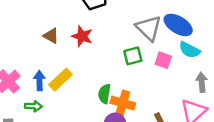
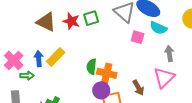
brown triangle: (51, 36) -> (46, 22), size x1.5
green square: (133, 56) -> (91, 18), moved
green arrow: (33, 106) -> (27, 76), moved

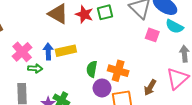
yellow rectangle: (56, 57) -> (66, 51), turned 30
green semicircle: (91, 67) -> (92, 69), moved
brown arrow: (138, 88) -> (150, 87), turned 56
purple circle: (101, 90) -> (102, 88), moved

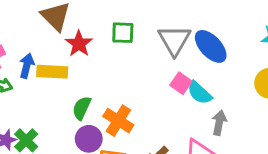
red star: (84, 14) -> (79, 44), moved
cyan semicircle: (174, 26) -> (199, 93), moved

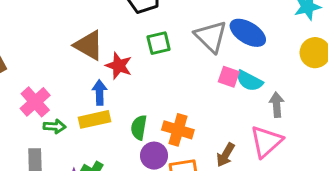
blue arrow: (27, 66) -> (100, 92), moved
yellow rectangle: (52, 72) -> (94, 119), moved

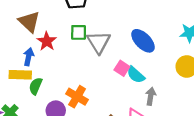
gray triangle: (211, 36) -> (99, 42), moved
green semicircle: (139, 128) -> (36, 86), moved

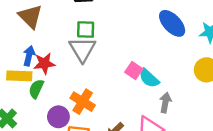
red star: (47, 41) -> (44, 63), moved, turned 30
blue ellipse: (143, 41) -> (172, 23), moved
gray triangle: (99, 42) -> (82, 49), moved

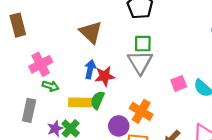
pink square: (134, 71) -> (179, 83), moved, turned 35
yellow rectangle: (19, 76) -> (80, 102), moved

